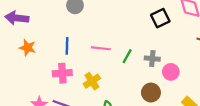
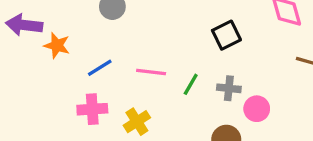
black square: (160, 18) -> (226, 35), moved
blue line: (67, 46) -> (100, 68), turned 56
orange star: (28, 48) -> (57, 45), moved

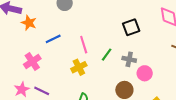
pink line: (151, 72) -> (84, 45), turned 60
pink cross: (92, 109) -> (32, 61), moved, turned -36
yellow cross: (137, 122) -> (79, 67), moved

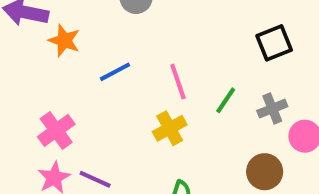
gray cross: (129, 59) -> (272, 109), turned -32
pink cross: (32, 61) -> (56, 130), moved

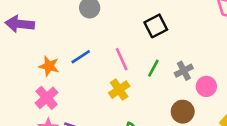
orange star: (64, 41) -> (49, 66), moved
black square: (274, 43) -> (156, 26), moved

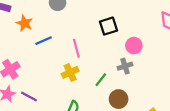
orange star: (49, 66) -> (24, 23), moved
green line: (153, 68) -> (101, 80), moved
pink circle: (206, 86) -> (134, 46), moved

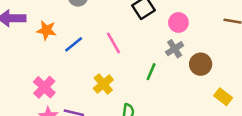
yellow cross: (70, 72) -> (103, 84), moved
brown circle: (119, 99) -> (201, 64), moved

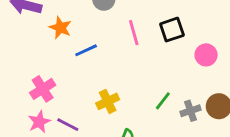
pink line: (113, 43) -> (134, 33), moved
gray cross: (175, 49) -> (190, 111), moved

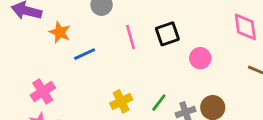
yellow cross: (108, 101) -> (121, 101), moved

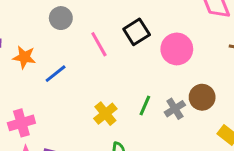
pink circle: (200, 58) -> (177, 49), size x1.4
pink cross: (43, 91) -> (21, 123), turned 30

